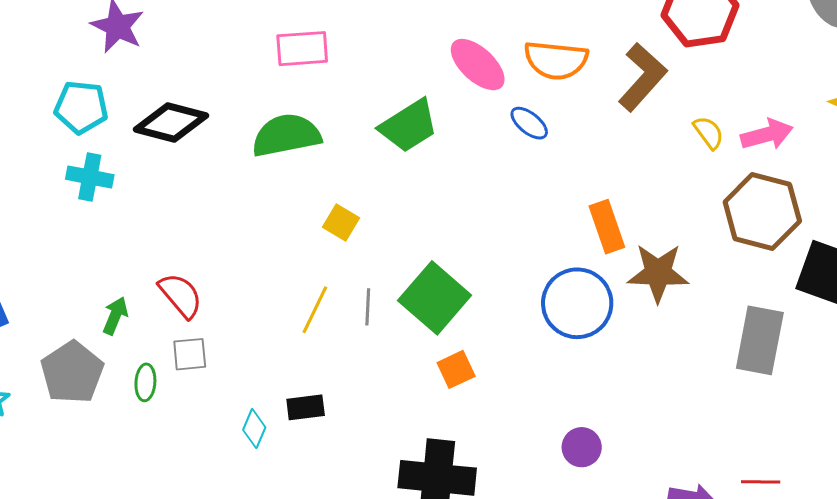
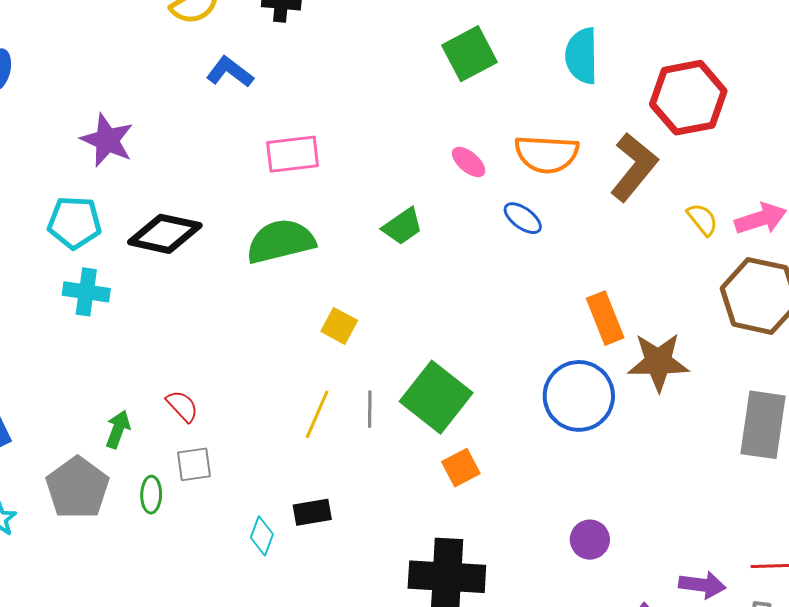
pink ellipse: (478, 65) -> (469, 162), size x0.6
green trapezoid: (409, 126) -> (403, 226), size x0.7
red semicircle: (181, 295) -> (182, 406), size x0.7

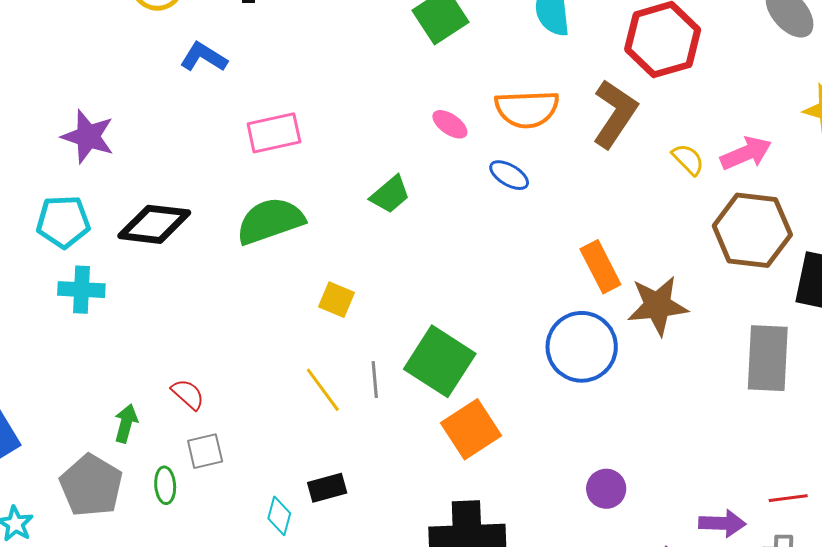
yellow line: (317, 414) -> (323, 390), turned -54
orange square: (461, 468) -> (471, 429), size x1.5

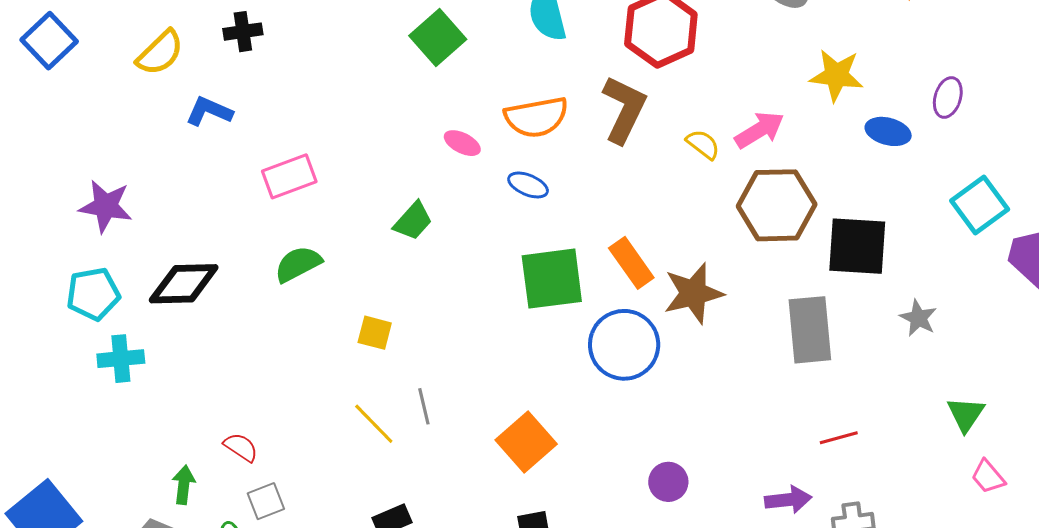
green semicircle: (270, 221) -> (298, 264), size x0.7
green square: (440, 361) -> (552, 279), moved, turned -32
red line: (788, 498) -> (839, 438), moved

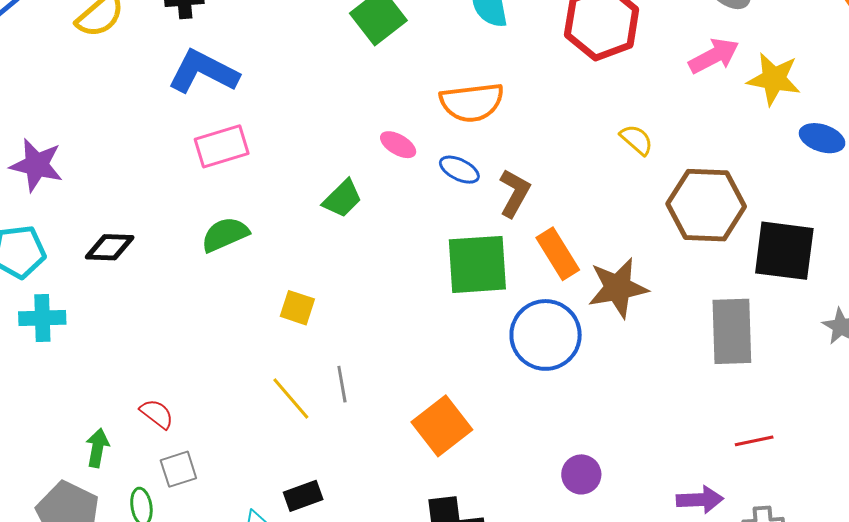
brown L-shape: (624, 109) -> (515, 193), moved, size x0.7
blue L-shape: (209, 111) -> (203, 72), moved, size x1.5
pink arrow: (760, 130) -> (714, 56), moved
pink ellipse: (462, 143) -> (398, 145), moved
black diamond: (184, 284) -> (110, 247), size x0.7

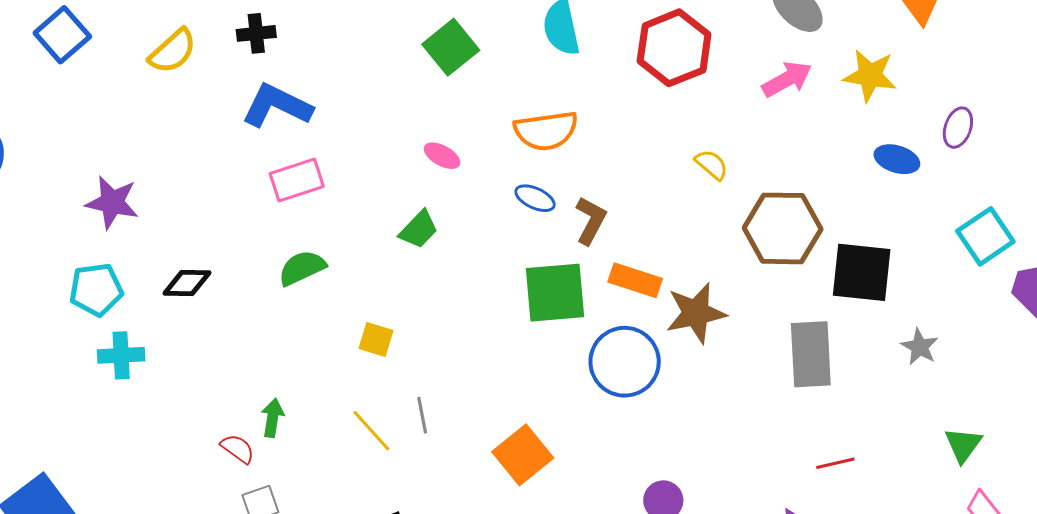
yellow star: (774, 79) -> (870, 75), moved
pink ellipse: (398, 145) -> (442, 156), moved
orange rectangle: (558, 254) -> (635, 280), turned -39
green arrow: (97, 448) -> (273, 418), moved

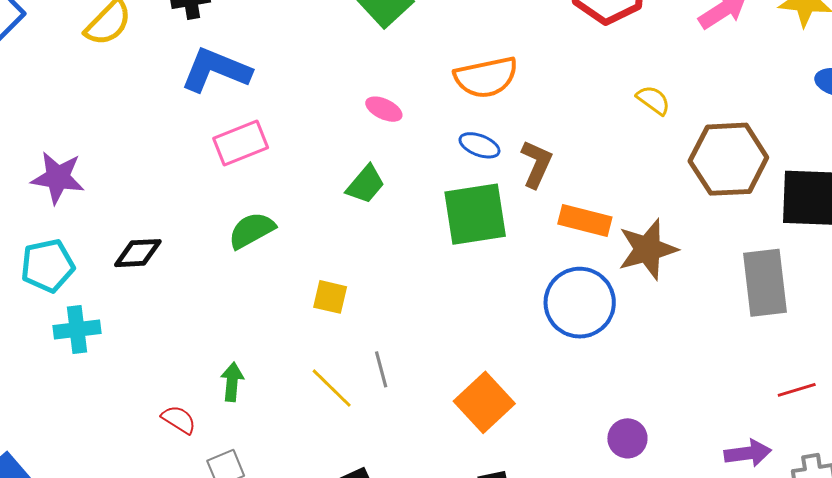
green square: (555, 293) -> (475, 214), moved
red semicircle: (238, 449) -> (179, 420), moved

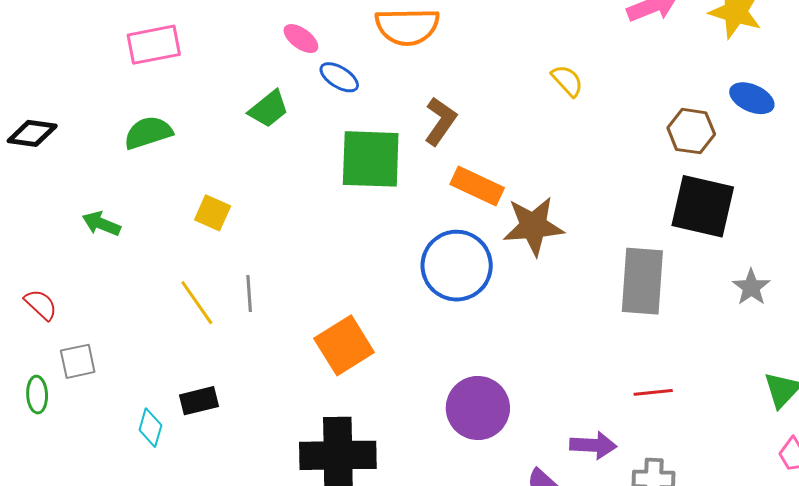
blue ellipse: (479, 145) -> (339, 77), moved
brown hexagon: (728, 159) -> (691, 131), moved, size x0.6
green arrow: (232, 382) -> (101, 224), moved, turned -84
purple circle: (627, 438) -> (478, 408), size x1.6

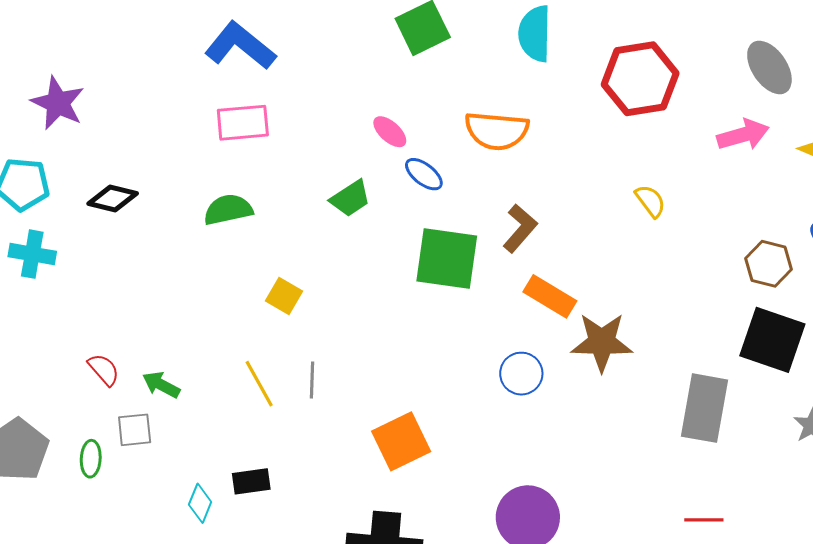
green arrow: (101, 224) -> (161, 385), moved
blue circle: (457, 266) -> (521, 374), size x0.6

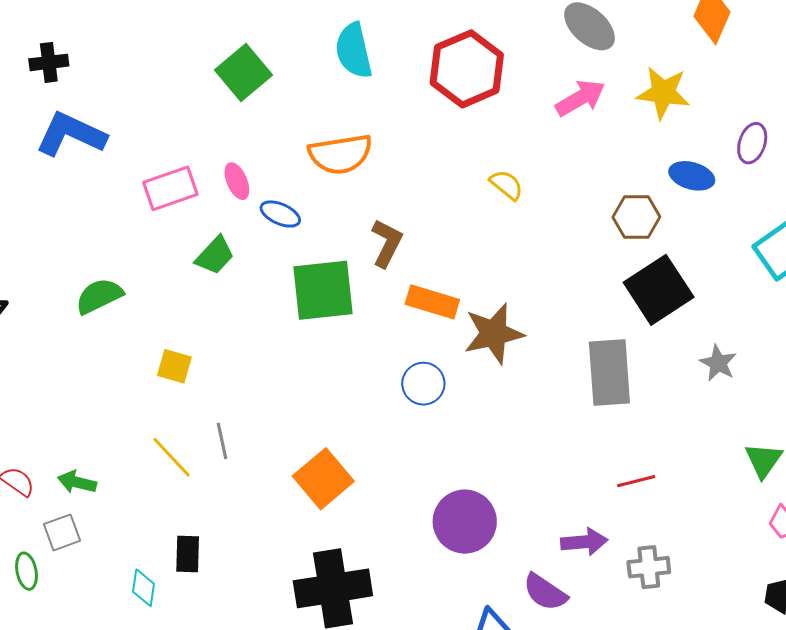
pink rectangle: (243, 123) -> (170, 188), moved
pink ellipse: (390, 132) -> (237, 181), turned 39
black square: (772, 340) -> (659, 290), turned -38
black rectangle: (251, 481) -> (188, 554), turned -66

